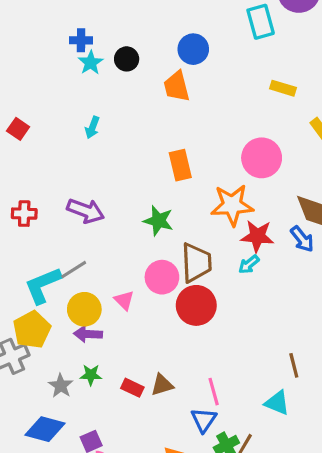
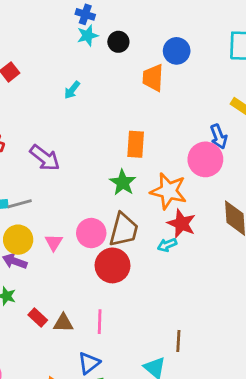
green star: (158, 221) -> (123, 182), moved
blue arrow: (302, 239) -> (219, 137), moved
pink line: (214, 392) -> (100, 322), moved

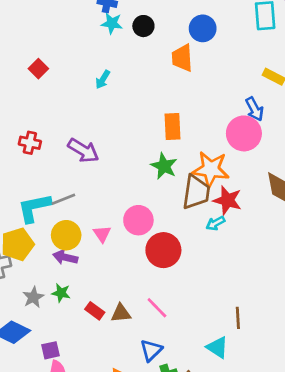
cyan star: (88, 36) -> (112, 23), turned 30
brown trapezoid: (124, 230) -> (196, 192), moved
pink line: (100, 322) -> (157, 308), turned -40

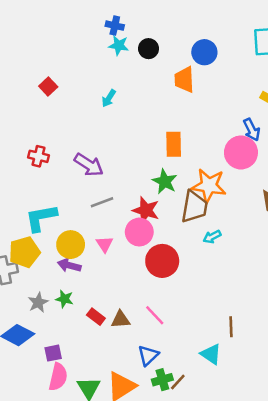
gray line: (63, 199) -> (102, 202), moved
red star: (227, 200) -> (146, 210), moved

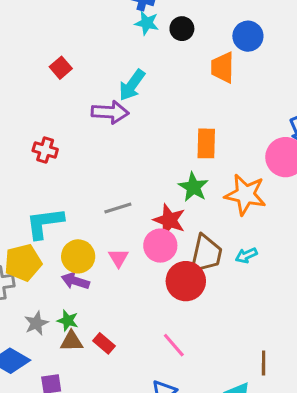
cyan arrow: (109, 98) -> (132, 85), size x1.5
purple arrow: (89, 165) -> (110, 112), moved, turned -32
brown trapezoid: (194, 207) -> (206, 254), moved
brown triangle: (121, 320) -> (72, 341), moved

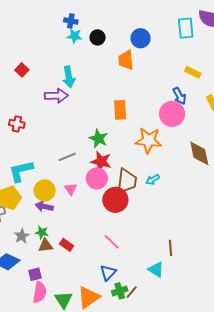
cyan arrow: (132, 85) -> (69, 77), turned -40
green star: (193, 187) -> (99, 138), moved

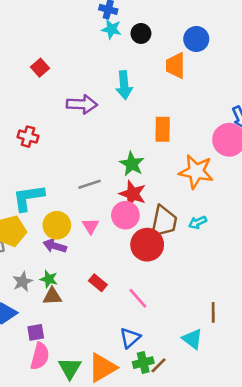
cyan arrow: (69, 77) -> (124, 85), moved
red rectangle: (67, 245) -> (98, 283), moved

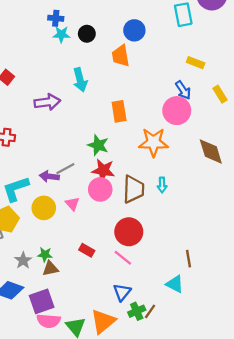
cyan arrow: (197, 222) -> (162, 185), turned -56
red circle: (147, 245) -> (129, 232), moved
purple arrow: (55, 246) -> (49, 176), moved
purple square: (36, 332) -> (42, 301), size x1.6
pink semicircle: (40, 356) -> (49, 321), turned 90

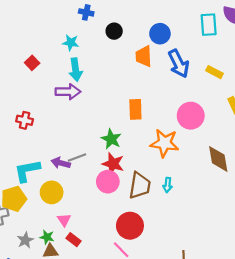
cyan star: (61, 34) -> (71, 43), moved
cyan arrow: (80, 80) -> (76, 70), moved
blue arrow: (183, 90) -> (179, 64), moved, size x1.5
pink triangle: (72, 204) -> (64, 220), moved
red rectangle: (87, 250) -> (74, 240), moved

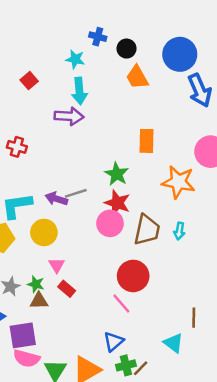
blue cross: (86, 12) -> (98, 37), moved
blue circle: (160, 34) -> (180, 54), size x1.4
orange trapezoid: (144, 56) -> (137, 77), moved, turned -30

